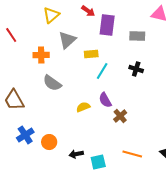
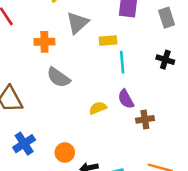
gray rectangle: (137, 36) -> (167, 18), turned 70
cyan line: (102, 71) -> (122, 62), turned -36
brown cross: (120, 116) -> (145, 119), turned 32
orange circle: (49, 142) -> (65, 153), moved

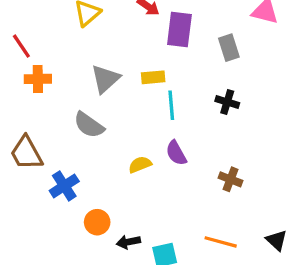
gray triangle: (78, 23) -> (105, 79), moved
orange cross: (44, 42) -> (38, 79), moved
brown cross: (145, 119) -> (230, 179), moved, turned 30
blue cross: (24, 144) -> (64, 186), moved

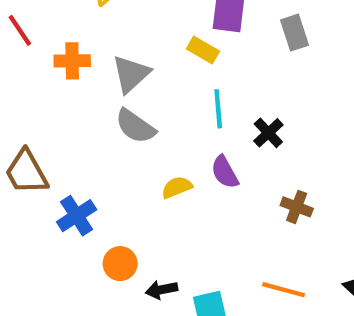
yellow rectangle: (153, 77) -> (203, 50), moved, turned 35
orange cross: (38, 79) -> (72, 61), moved
black cross: (227, 102) -> (268, 133), moved, turned 30
gray semicircle: (89, 125) -> (135, 126), moved

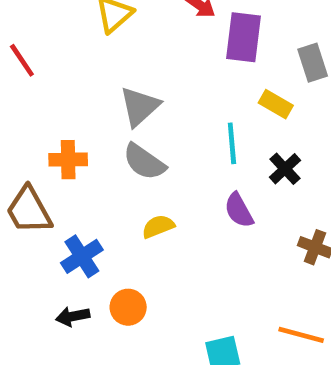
yellow rectangle: (203, 50) -> (276, 104), moved
orange cross: (72, 61) -> (68, 160), moved
yellow semicircle: (177, 187) -> (158, 226), moved
black arrow: (162, 290) -> (73, 316), moved

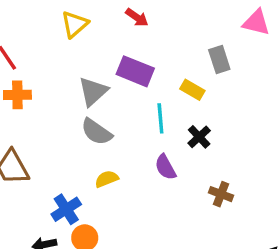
purple rectangle: (243, 37) -> (135, 71), moved, turned -75
orange cross: (68, 160) -> (17, 95), moved
blue cross: (82, 256) -> (66, 209), moved

